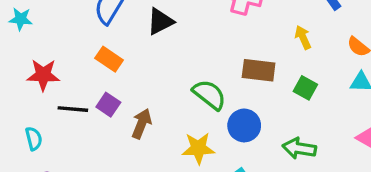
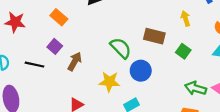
black line: (73, 109) -> (35, 65), moved
green arrow: (299, 148) -> (196, 88), moved

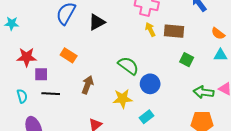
orange rectangle: (59, 17) -> (69, 55), moved
yellow arrow: (186, 18) -> (150, 29), moved
brown rectangle: (154, 36) -> (174, 31), moved
purple square: (55, 46) -> (41, 74), moved, turned -32

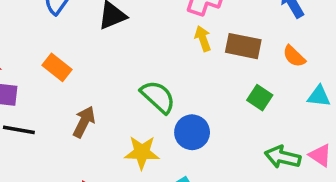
orange semicircle: (218, 34) -> (294, 56), moved

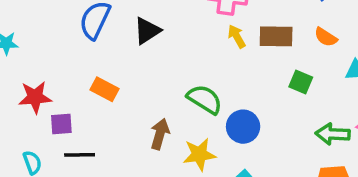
brown arrow: (84, 122) -> (160, 134), moved

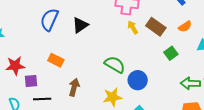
brown rectangle: (276, 36) -> (156, 27), turned 36
orange semicircle: (326, 37) -> (185, 27), turned -64
green square: (301, 82) -> (171, 53), turned 32
brown arrow: (160, 134) -> (74, 87), moved

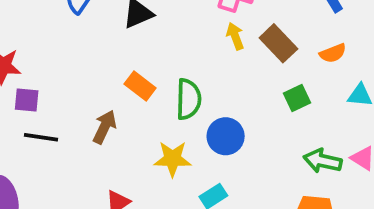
orange rectangle: (56, 60) -> (140, 86), moved
green semicircle: (115, 65) -> (188, 99), turned 50

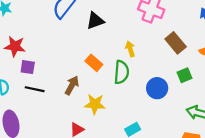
yellow arrow: (235, 36) -> (130, 49), moved
blue circle: (226, 136) -> (157, 88), moved
yellow star: (172, 159) -> (95, 104), moved

